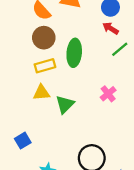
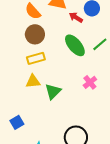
red arrow: (110, 28) -> (76, 17), moved
green ellipse: (74, 53) -> (75, 45), moved, turned -45

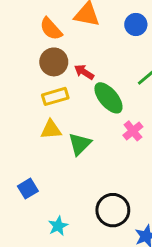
red arrow: (76, 17) -> (84, 72), moved
green ellipse: (75, 45) -> (108, 98), moved

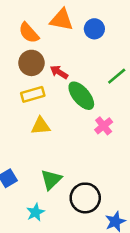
blue circle: (136, 24) -> (94, 29), moved
yellow triangle: (51, 130) -> (41, 126), moved
green triangle: (80, 144) -> (51, 180), moved

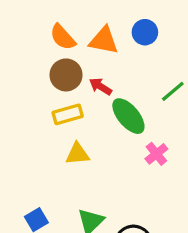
orange triangle: (62, 20) -> (104, 40), moved

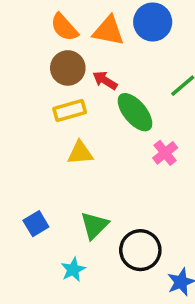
blue circle: (145, 32) -> (153, 22), size x1.4

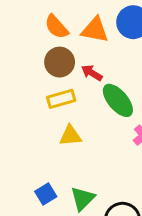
blue square: (36, 224) -> (46, 194), moved

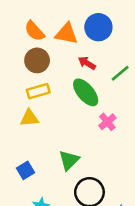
red arrow: (92, 73) -> (87, 63), moved
yellow triangle: (70, 136) -> (29, 118), moved
green triangle: (83, 199) -> (69, 160), moved

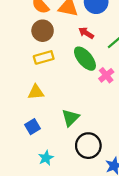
yellow triangle: (29, 118) -> (36, 92), moved
pink cross: (107, 122) -> (106, 75), moved

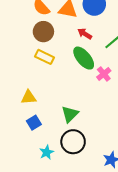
yellow rectangle: (44, 57) -> (44, 57), turned 42
yellow triangle: (36, 92) -> (29, 97), moved
black circle: (88, 146) -> (73, 142), moved

